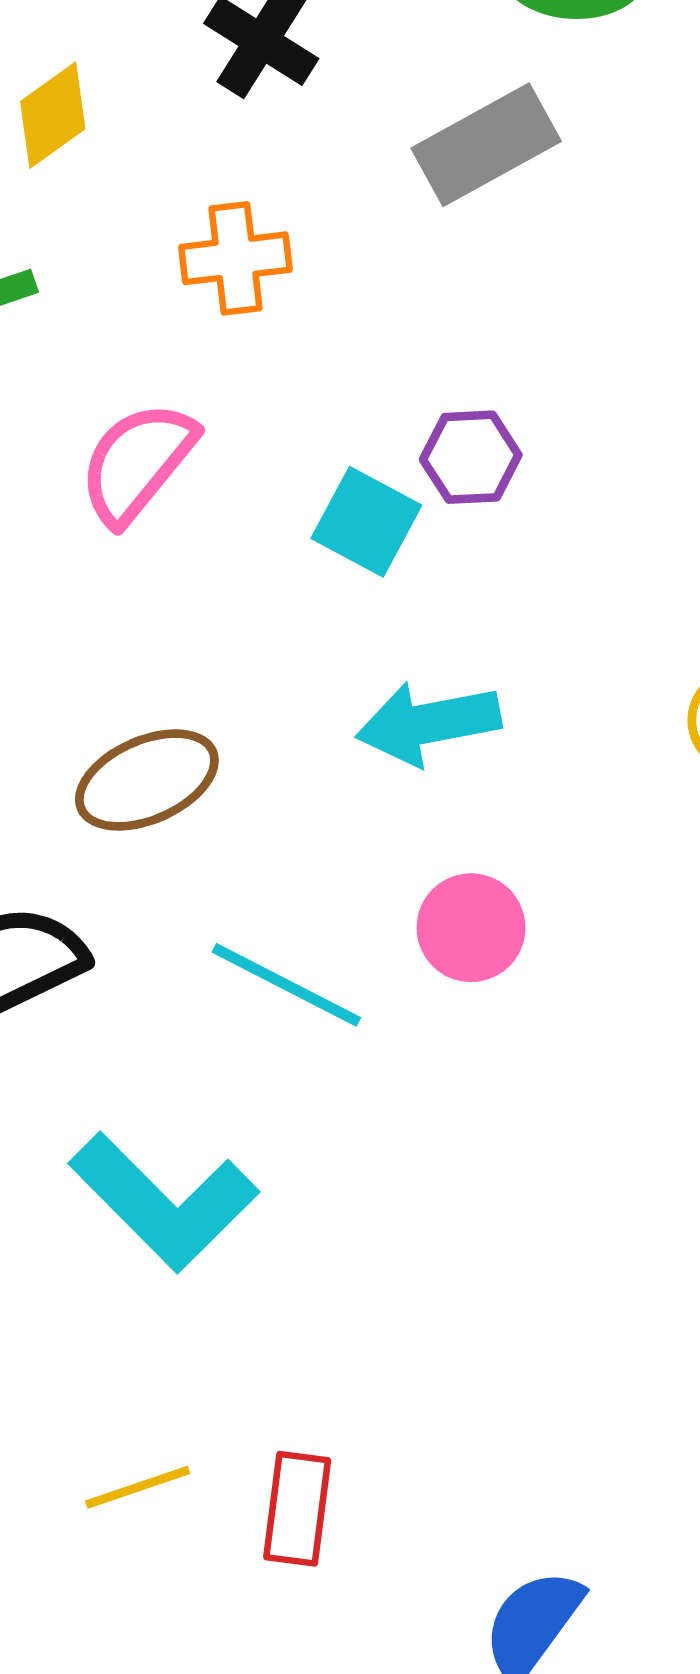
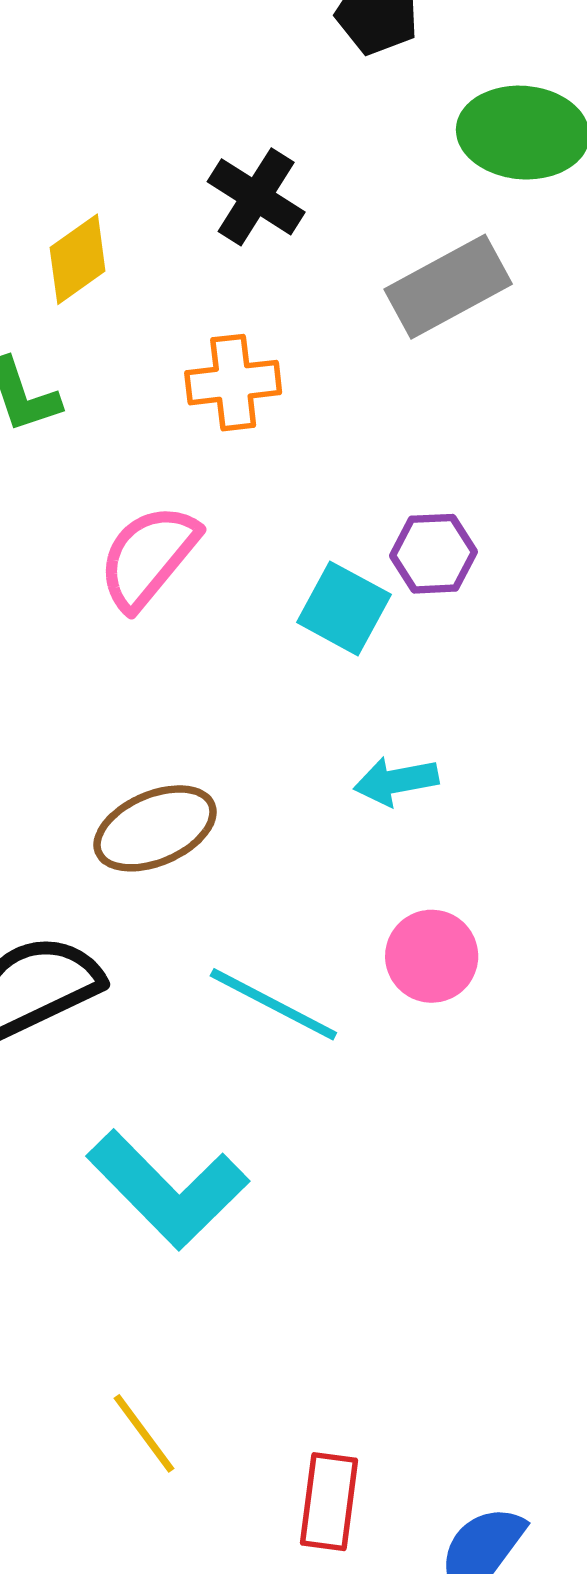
cyan arrow: (428, 723) -> (396, 781), size x0.7
yellow line: (138, 1487) -> (144, 1433), turned 72
red rectangle: (297, 1509) -> (329, 1502), moved

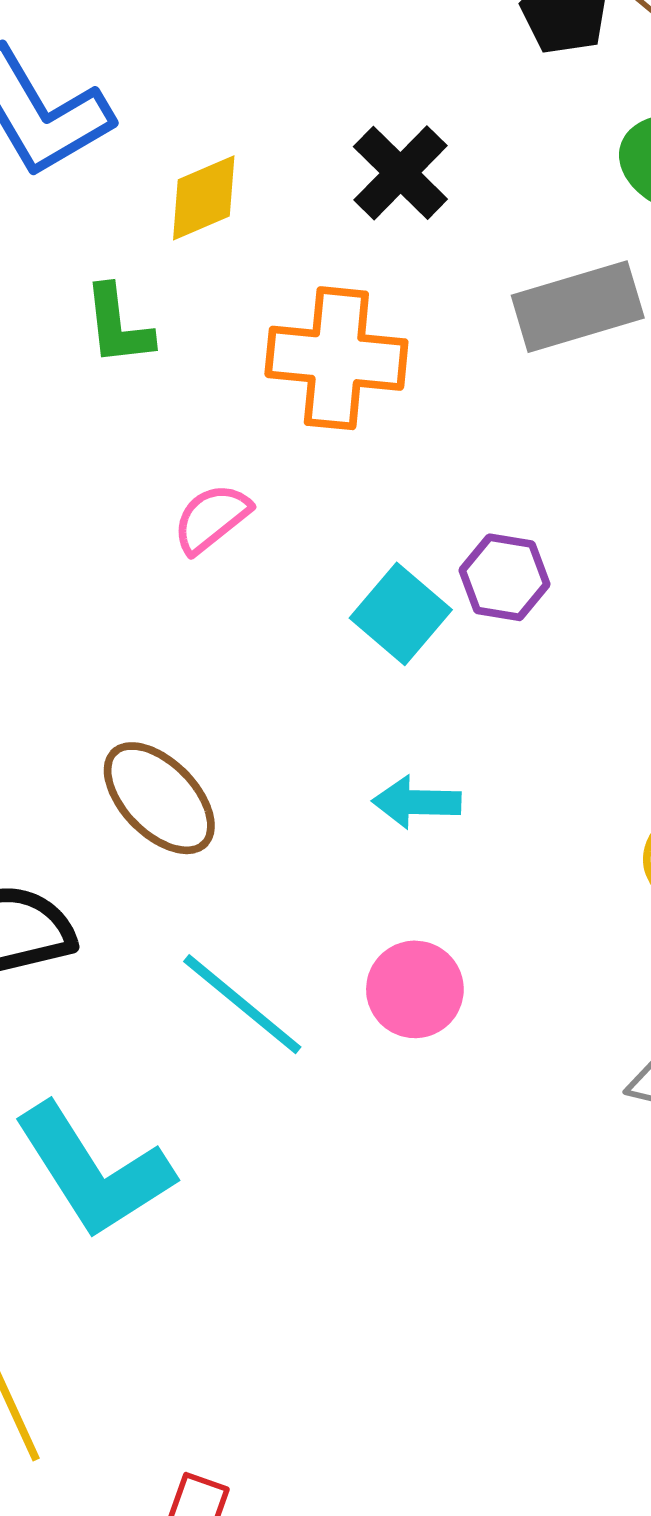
orange cross: (233, 383) -> (336, 358), size x1.4
pink semicircle: (148, 557) -> (212, 518), size x0.7
brown ellipse: (155, 828) -> (159, 798), turned 57

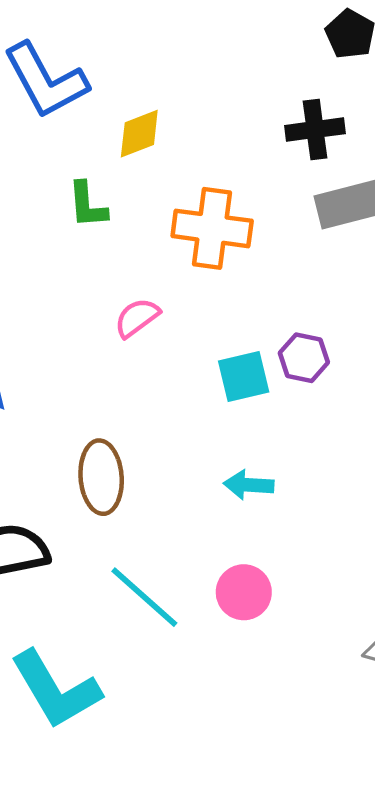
black cross: (400, 173) -> (315, 130), moved, turned 36
cyan square: (401, 614) -> (244, 376), turned 34
brown ellipse: (159, 798) -> (101, 477), turned 38

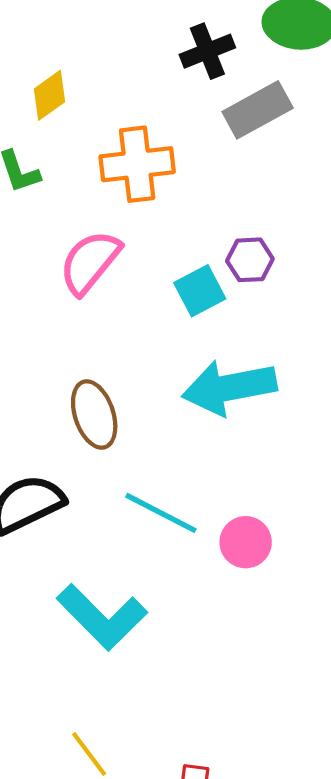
pink semicircle: (137, 318) -> (90, 262), size x1.6
cyan arrow: (249, 485) -> (229, 387), size x2.0
pink circle: (244, 592) -> (246, 542), moved

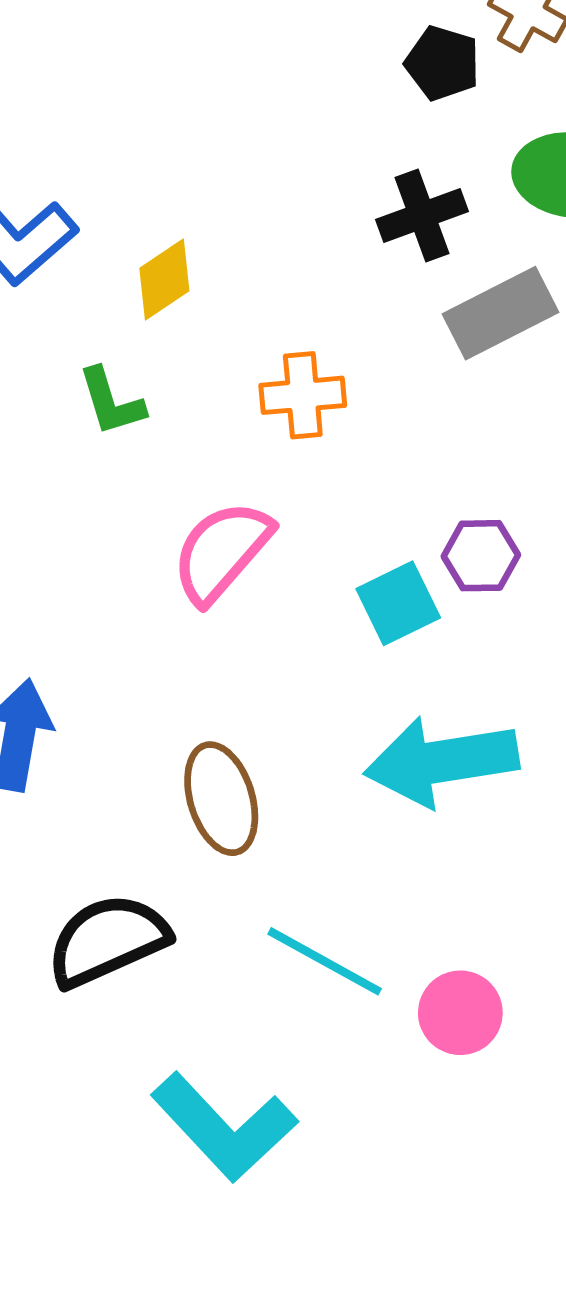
orange cross: (137, 164) -> (303, 395), size x0.7

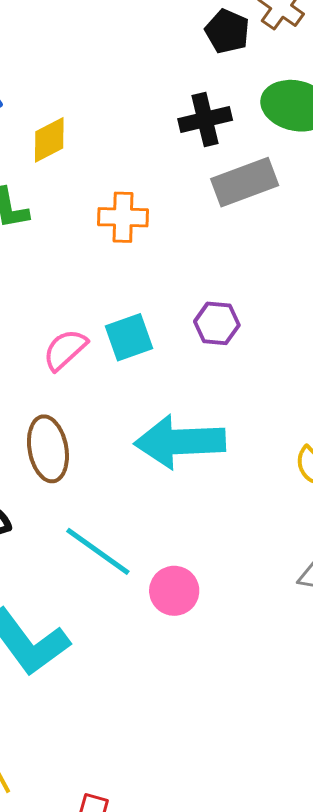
pink semicircle: (222, 552) -> (65, 350), moved, size x0.7
cyan square: (398, 603) -> (129, 337), moved

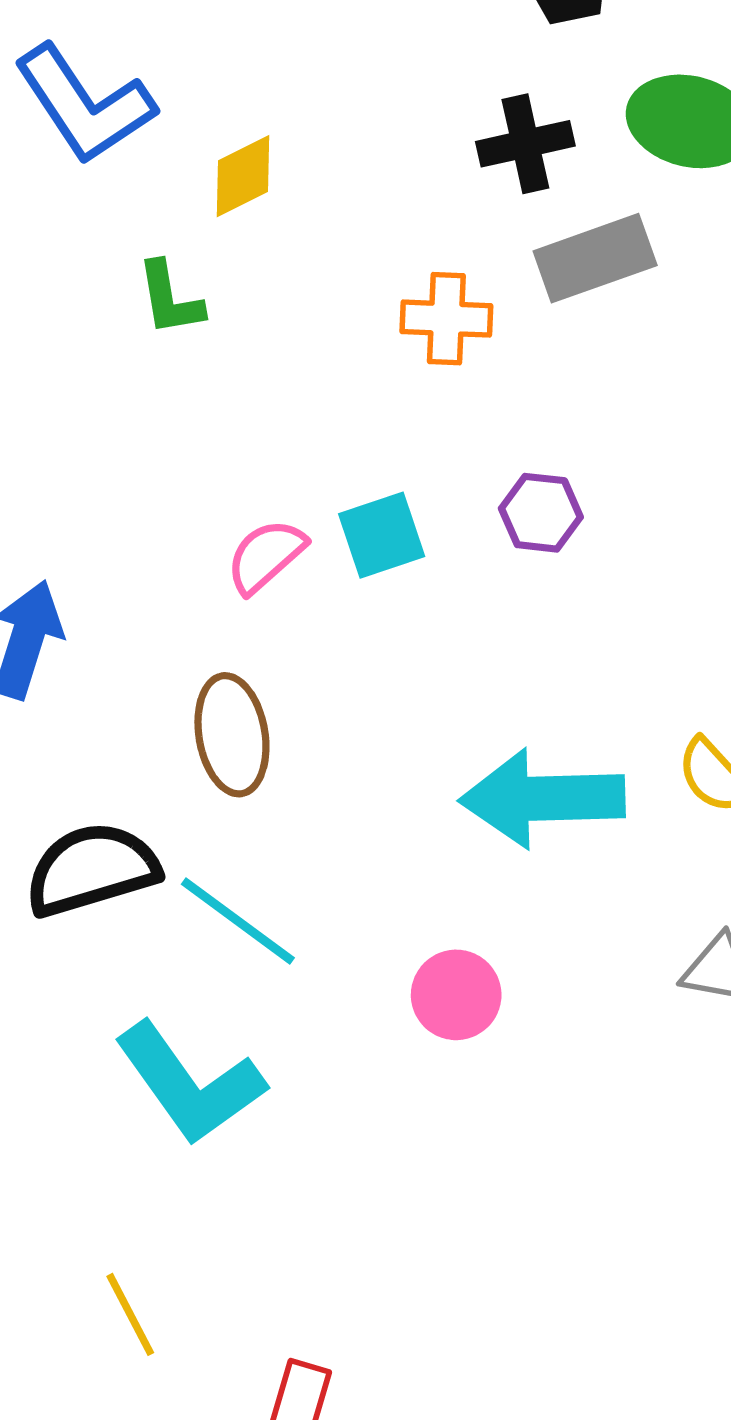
orange cross: (123, 217) -> (446, 319), moved
cyan arrow: (180, 442) -> (542, 798), moved
cyan line: (98, 551) -> (238, 921), moved

